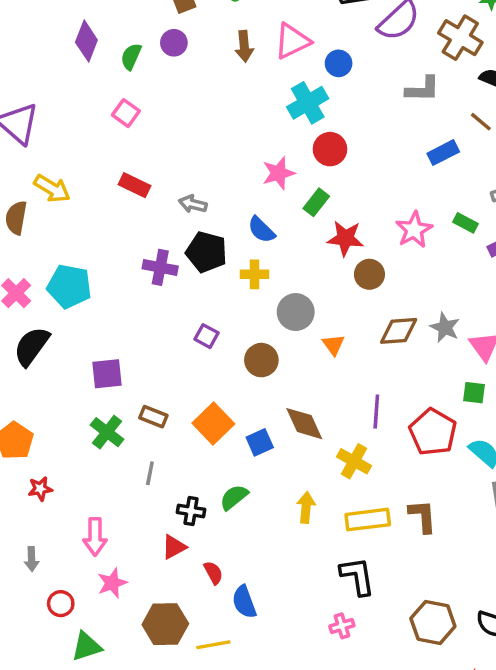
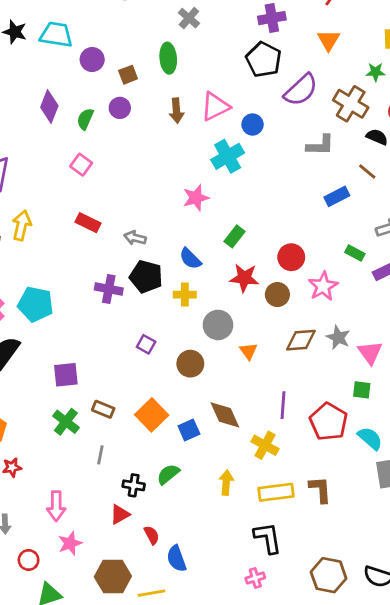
red circle: (330, 149) -> (291, 257), moved
pink star: (279, 173) -> (196, 198), moved
yellow arrow: (52, 189) -> (22, 225), turned -108
pink star: (414, 230) -> (323, 286), moved
red star: (345, 238) -> (244, 278), moved

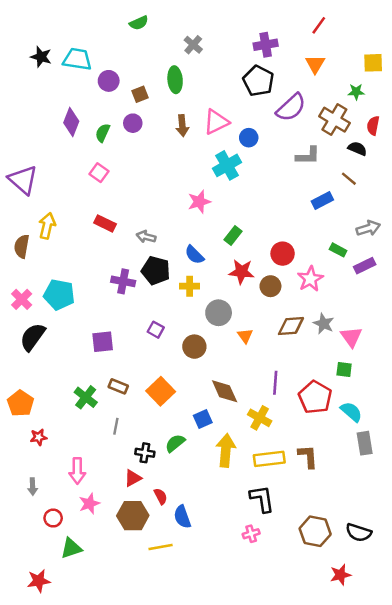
purple square: (66, 375) -> (103, 342), moved
blue square: (189, 430) -> (203, 419), moved
yellow arrow: (226, 483) -> (226, 450), size x1.5
brown hexagon: (113, 577) -> (133, 516), moved

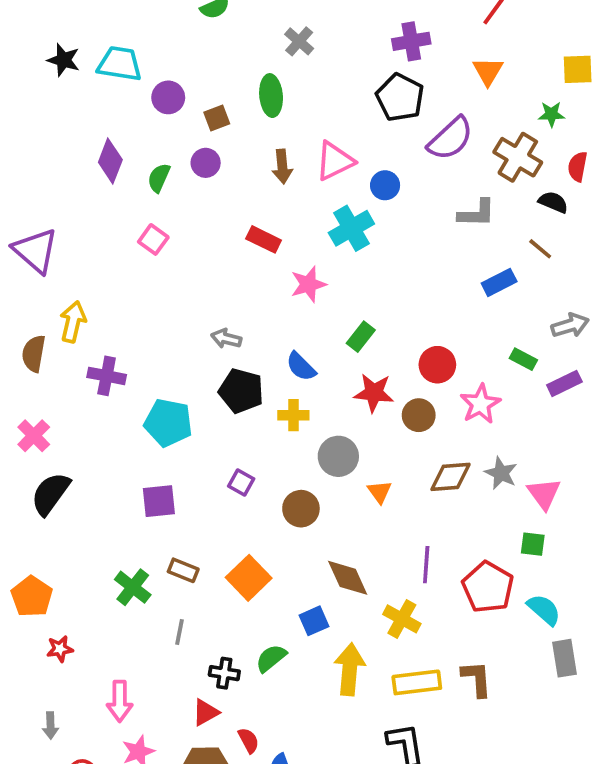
red rectangle: (105, 223) -> (264, 239), moved
purple cross: (123, 281) -> (107, 376), moved
cyan pentagon: (59, 295) -> (168, 423), moved

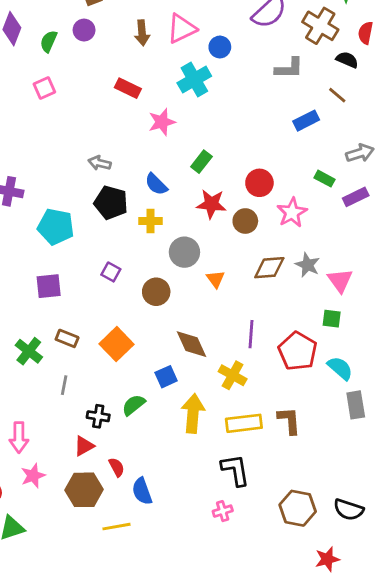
pink square: (153, 239) -> (44, 88), turned 30

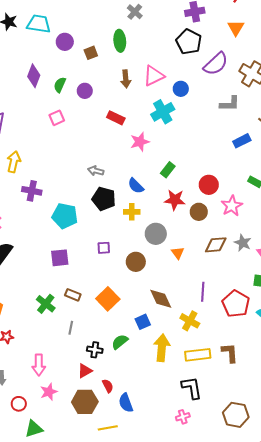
purple circle: (84, 30) -> (85, 91), moved
purple square: (111, 272) -> (104, 248), turned -32

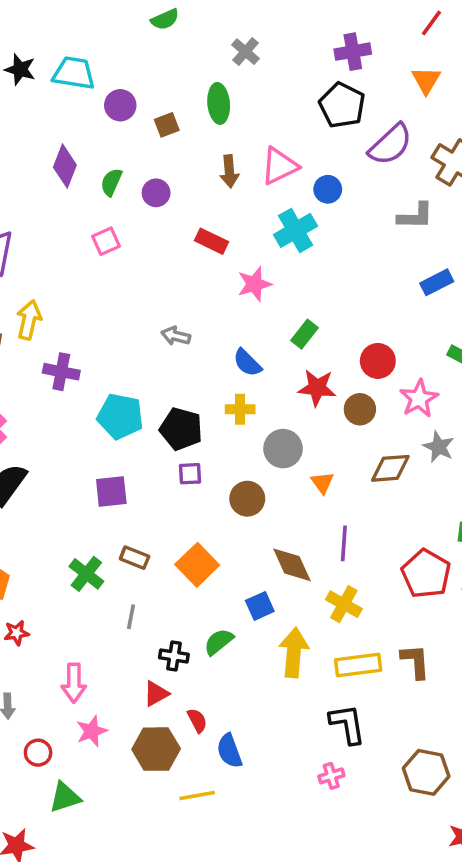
black pentagon: (104, 199) -> (181, 429), moved
gray star: (243, 243) -> (439, 447), moved
purple line: (203, 292) -> (344, 543), moved

